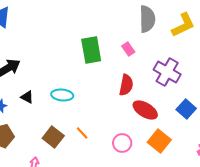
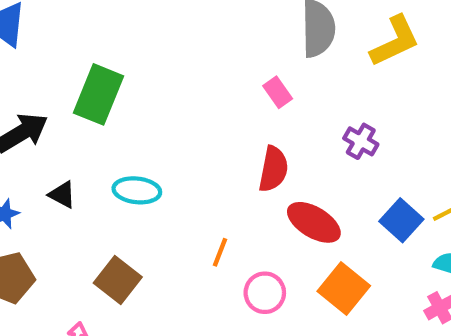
green rectangle: (91, 50) -> (98, 94), moved, turned 32
purple cross: (167, 72) -> (361, 141), size x0.6
orange line: (82, 133) -> (220, 252), moved, turned 64

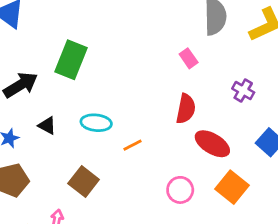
orange line: (220, 252) -> (133, 145), moved, turned 42

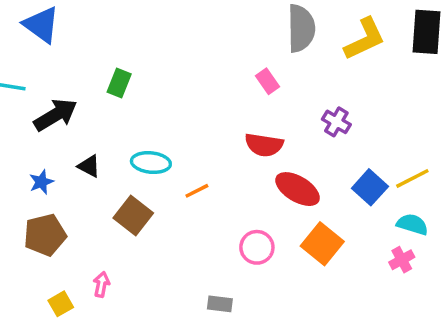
green rectangle: (71, 60) -> (119, 83), size x0.6
red semicircle: (186, 109) -> (264, 145), turned 88
brown square: (84, 182) -> (133, 216), moved

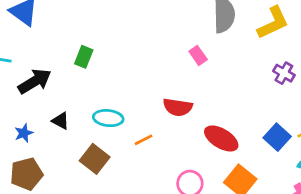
purple cross: (336, 122) -> (284, 73), moved
red semicircle: (264, 145) -> (178, 107), moved

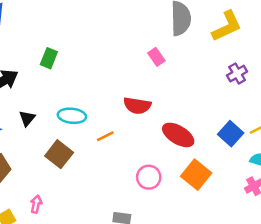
purple cross: (284, 73) -> (237, 74), turned 30
black triangle: (61, 121) -> (27, 118), turned 42

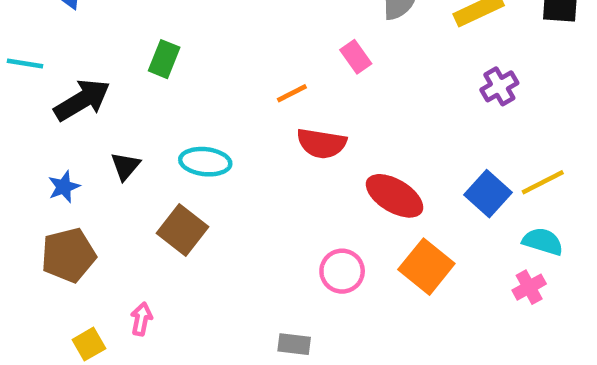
orange line: (105, 136) -> (292, 93), moved

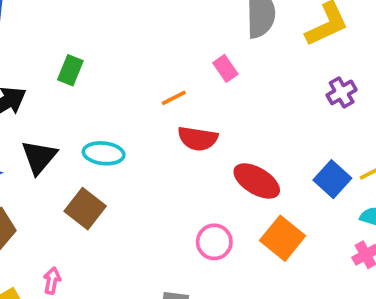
black triangle: (125, 166) -> (39, 157), size x1.5

